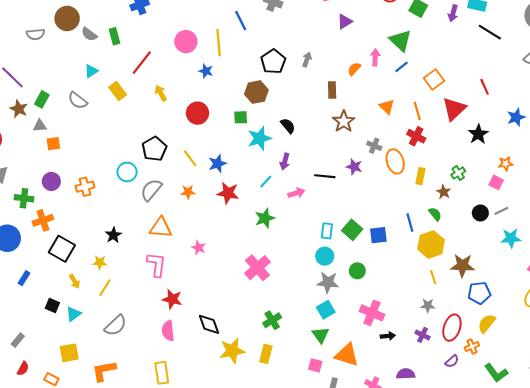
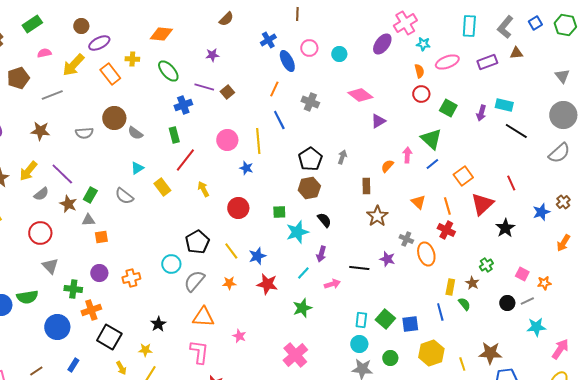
green rectangle: (114, 36) -> (174, 135), moved
brown hexagon: (256, 92) -> (309, 188), moved
orange star: (506, 164) -> (544, 283), moved
yellow rectangle: (420, 176) -> (450, 287), moved
yellow hexagon: (431, 245) -> (431, 353), moved

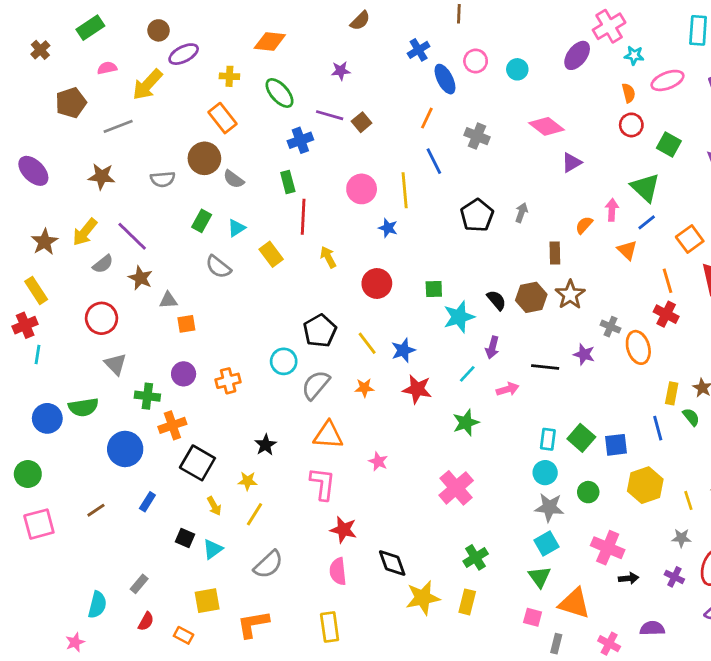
orange rectangle: (110, 74) -> (222, 118), moved
red line: (185, 160) -> (303, 217), turned -35
brown hexagon: (309, 188) -> (531, 297), moved
green rectangle: (90, 195) -> (202, 221), moved
orange triangle: (418, 202) -> (627, 250), moved

